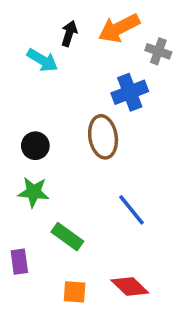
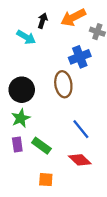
black circle: (35, 146) -> (22, 90), size x1.5
green star: (34, 192) -> (21, 118), turned -30
purple rectangle: (19, 262) -> (17, 145), moved
red diamond: (130, 287) -> (80, 160), moved

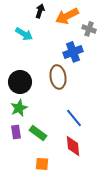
black arrow: (43, 21) -> (40, 11), moved
red diamond: (80, 160) -> (73, 146), turned 40

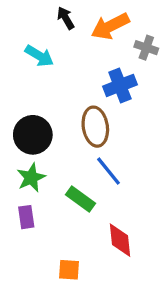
black arrow: (40, 11) -> (66, 18), turned -48
blue line: (74, 118) -> (108, 171), moved
green rectangle: (38, 133) -> (80, 199), moved

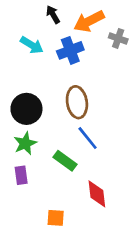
blue cross: (120, 85) -> (70, 50), moved

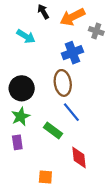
blue cross: (70, 50) -> (72, 53), moved

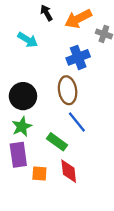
purple rectangle: (17, 142) -> (18, 155), size x1.5
red diamond: (79, 158) -> (69, 171), moved
orange square: (45, 177) -> (39, 174), moved

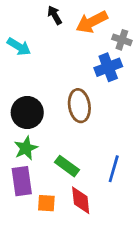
cyan arrow: (28, 40) -> (19, 47), moved
blue cross: (78, 57) -> (108, 67), moved
blue line: (77, 122) -> (114, 169), moved, turned 55

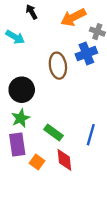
black arrow: (55, 15) -> (32, 12), moved
brown ellipse: (79, 106) -> (58, 66), moved
orange square: (46, 203) -> (37, 162), turned 32

